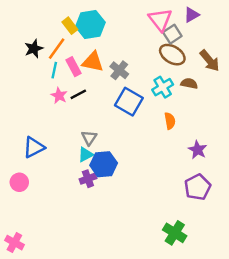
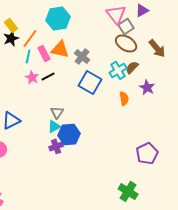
yellow rectangle: (70, 26) -> (11, 25), moved
brown semicircle: (189, 83) -> (132, 67), moved, turned -56
purple star: (198, 150) -> (147, 87), moved

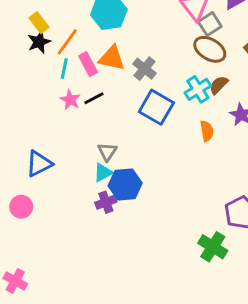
green cross: (128, 191) -> (213, 247), moved

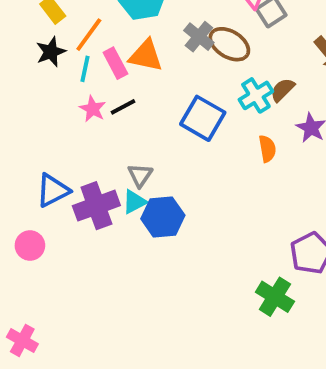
black star: (39, 42) -> (51, 52), moved
brown ellipse: (210, 49) -> (229, 44), moved
gray cross: (144, 69) -> (199, 37), moved
purple cross: (106, 202) -> (96, 206), moved, size x1.6

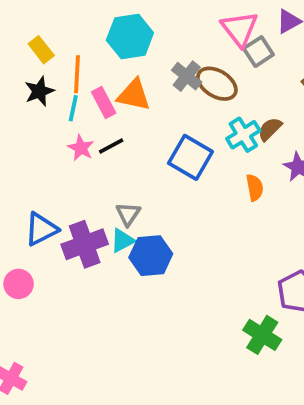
orange line: (89, 35) -> (77, 74), turned -33

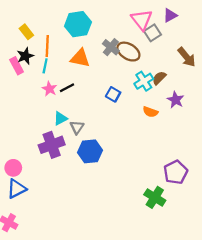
pink rectangle: (104, 103) -> (17, 66), moved
blue square: (190, 157) -> (113, 94), size x0.6
orange semicircle: (255, 188) -> (150, 112), turned 120
blue triangle: (41, 229) -> (17, 189), moved
cyan triangle: (122, 240) -> (60, 118), moved

